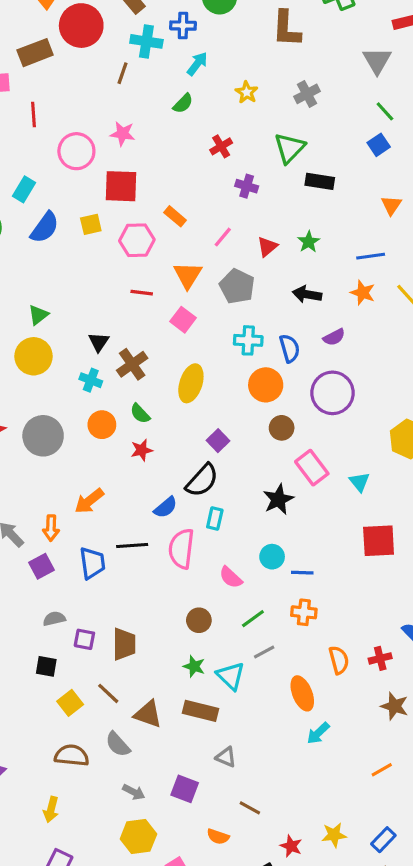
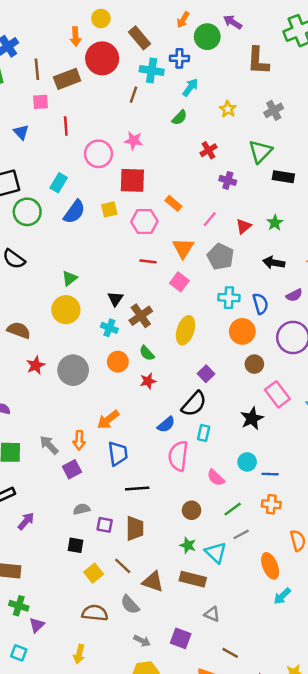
black line: (132, 546) -> (137, 489), moved
blue trapezoid: (92, 563) -> (118, 453), moved

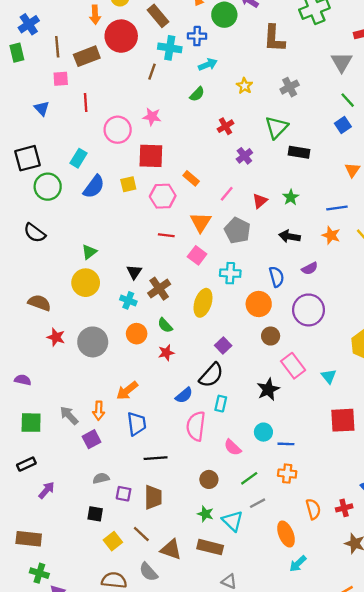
cyan arrow: (190, 87) -> (208, 65), turned 30
purple cross: (228, 180) -> (244, 156), turned 35
cyan cross: (229, 298) -> (230, 273), moved
red star: (36, 365) -> (56, 337), turned -30

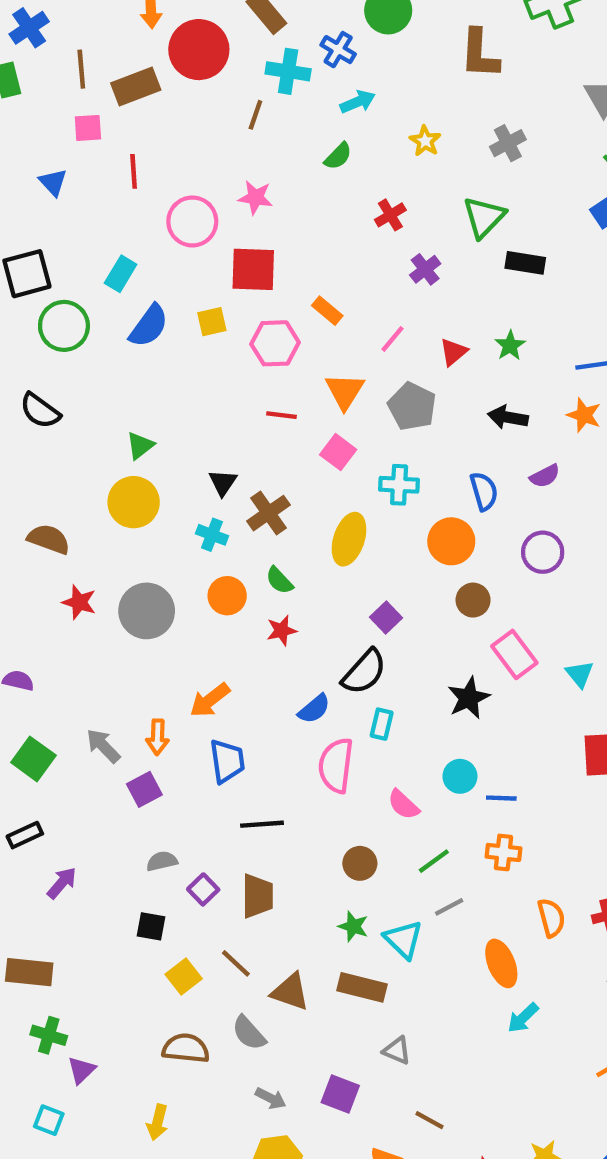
blue cross: (197, 36) -> (338, 50), turned 30
purple circle: (309, 310) -> (543, 552), size x0.7
green square: (31, 423) -> (33, 759), turned 35
purple square: (124, 494) -> (203, 889), turned 35

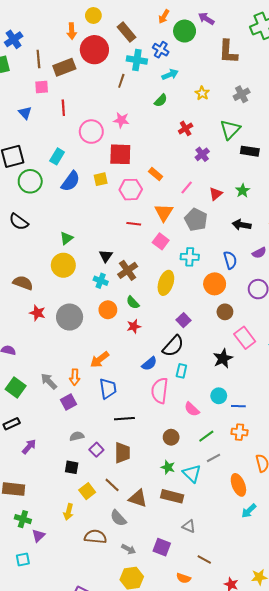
brown semicircle: (186, 1048) -> (95, 537), moved
cyan square: (49, 1120) -> (23, 560), turned -32
yellow arrow: (158, 1122) -> (69, 512), moved

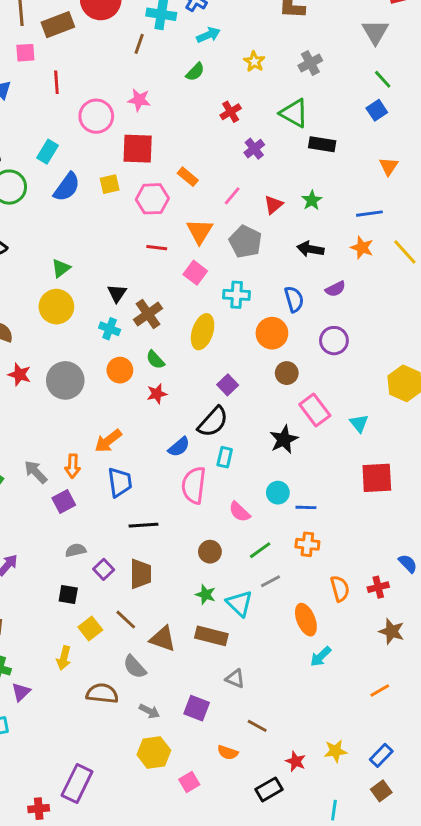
green triangle: (230, 129) -> (294, 113), turned -45

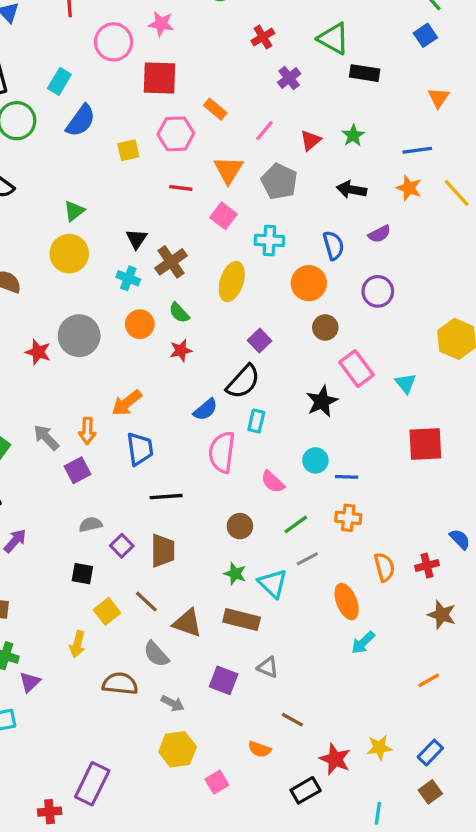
yellow square: (110, 184) -> (128, 150), moved
red star: (19, 375) -> (38, 352), moved
purple square: (197, 708) -> (224, 680), moved
red star: (296, 761) -> (335, 759), size x1.4

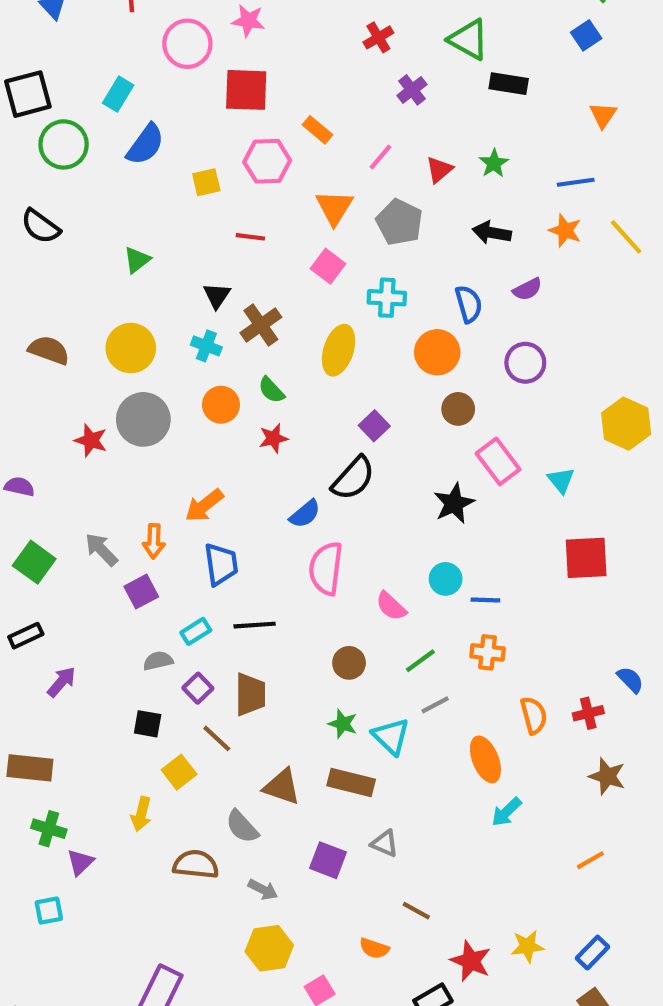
red line: (181, 188) -> (250, 237), moved
yellow circle: (69, 254) -> (131, 348), moved
cyan rectangle: (256, 421) -> (196, 631), moved, turned 45
brown line: (146, 602) -> (217, 738), moved

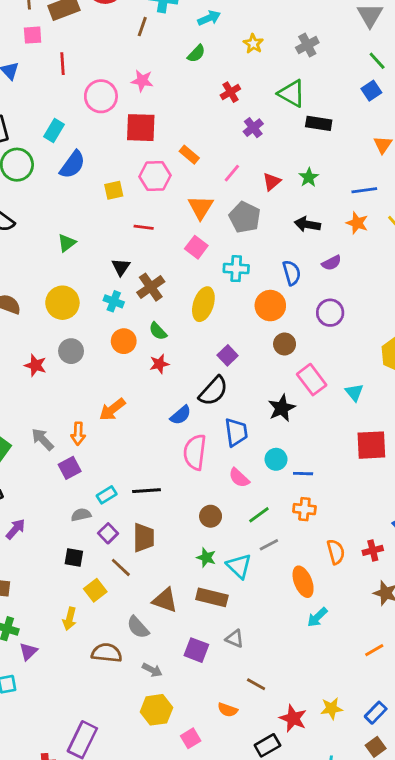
gray circle: (143, 419) -> (71, 351), size x0.7
blue trapezoid: (221, 564) -> (236, 432), moved

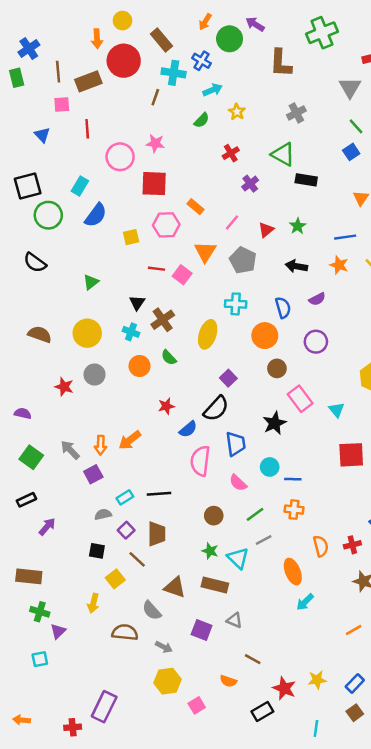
yellow star: (253, 44) -> (237, 112), moved
pink square: (196, 247) -> (182, 275), moved
red star: (159, 364) -> (166, 406), moved
orange arrow: (112, 409) -> (130, 440), moved

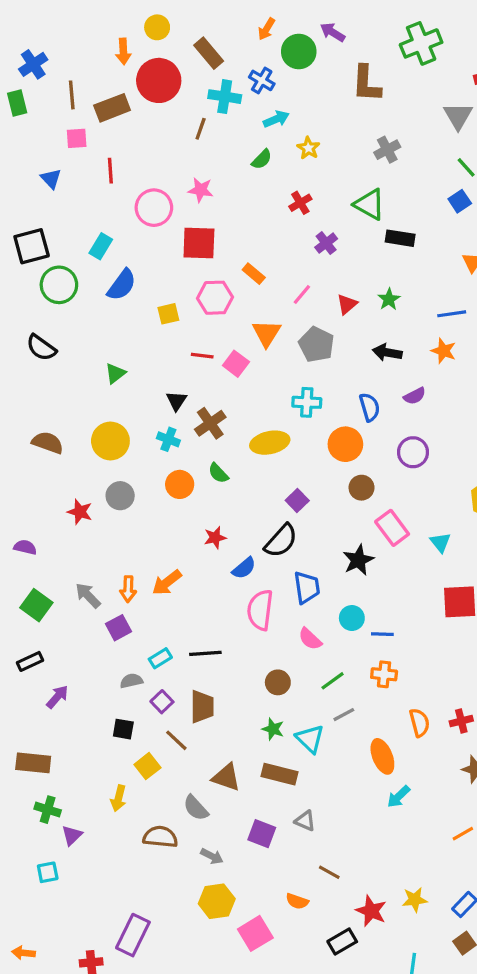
yellow ellipse: (208, 334) -> (270, 443), turned 60
pink square: (197, 705) -> (255, 933), size x1.5

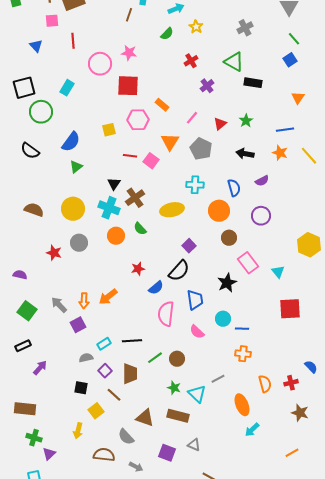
blue semicircle: (122, 285) -> (71, 142), moved
cyan cross: (168, 439) -> (109, 208), size x1.5
green line: (333, 681) -> (155, 358), moved

